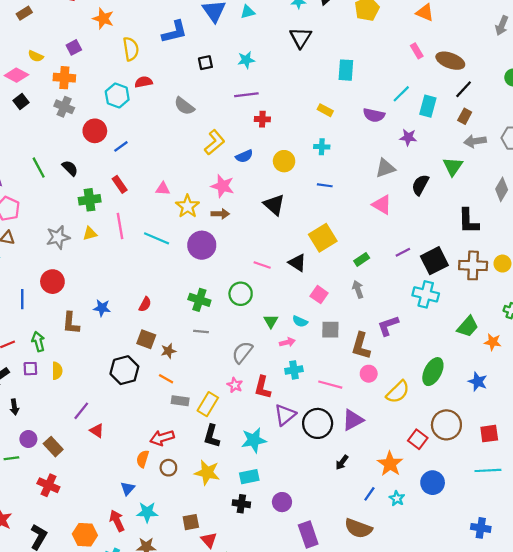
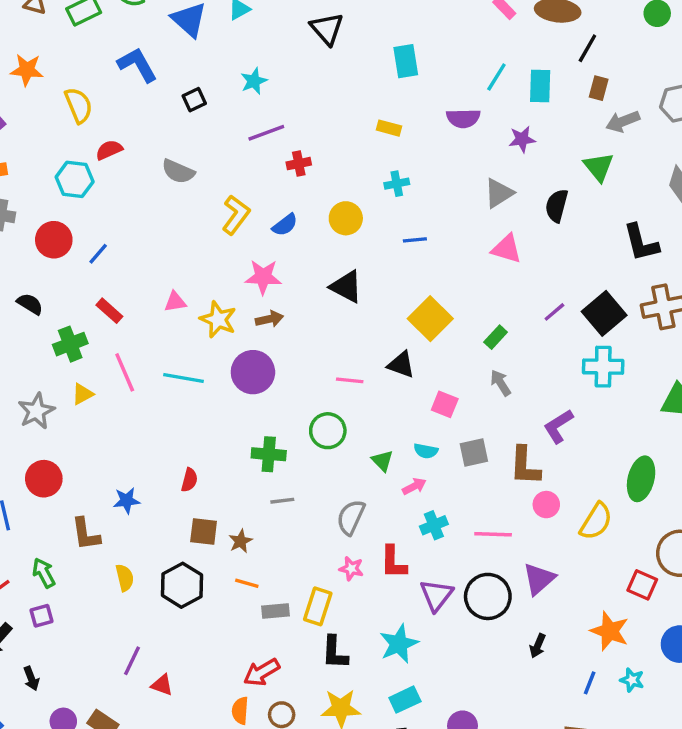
blue L-shape: (174, 32) -> (137, 65), turned -92
yellow semicircle: (57, 371) -> (125, 578), moved

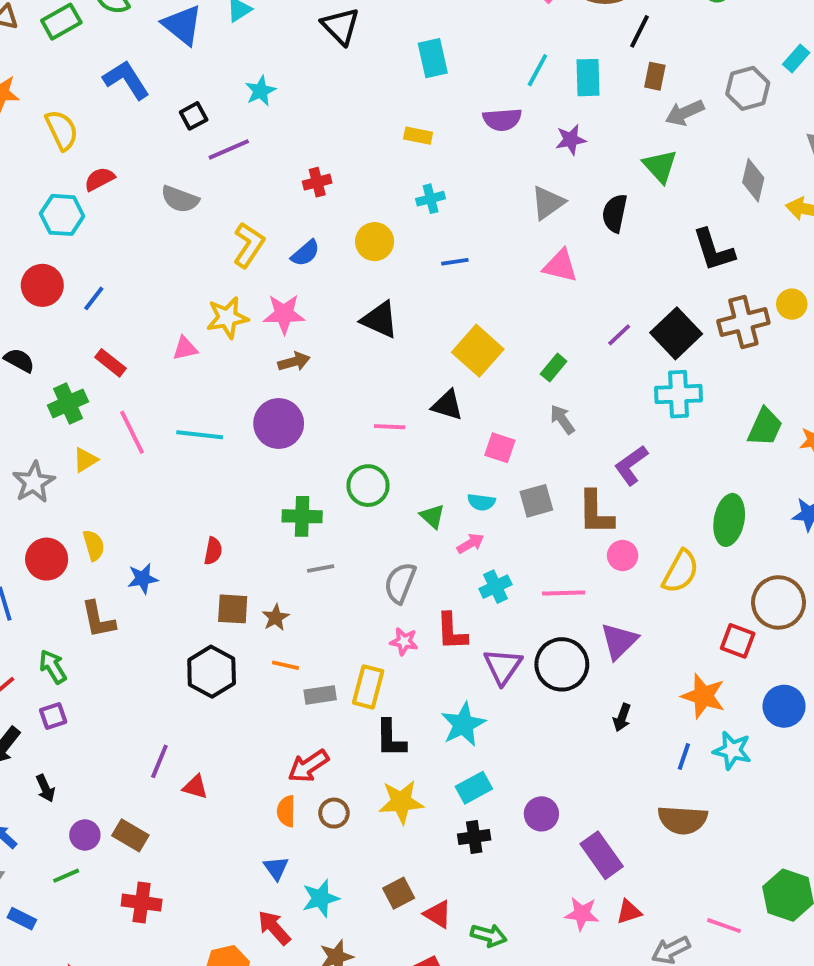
purple line: (266, 133) -> (229, 149), moved
yellow star: (218, 319) -> (227, 318), moved, turned -30
yellow semicircle: (125, 578) -> (94, 545), moved
cyan star: (632, 680) -> (732, 750), size x1.4

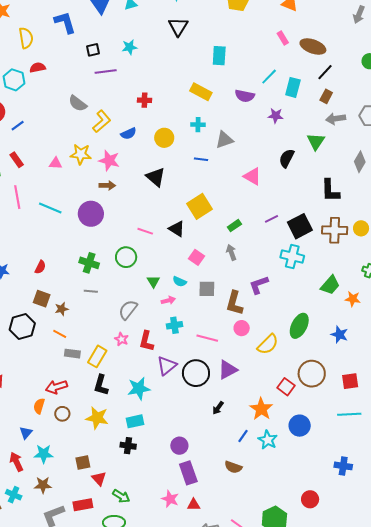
yellow rectangle: (418, 136) -> (201, 92), size x1.5
gray semicircle: (180, 199) -> (78, 103), moved
gray triangle: (548, 203) -> (224, 140), moved
purple circle: (541, 814) -> (179, 446), moved
brown semicircle: (683, 820) -> (233, 467), size x0.7

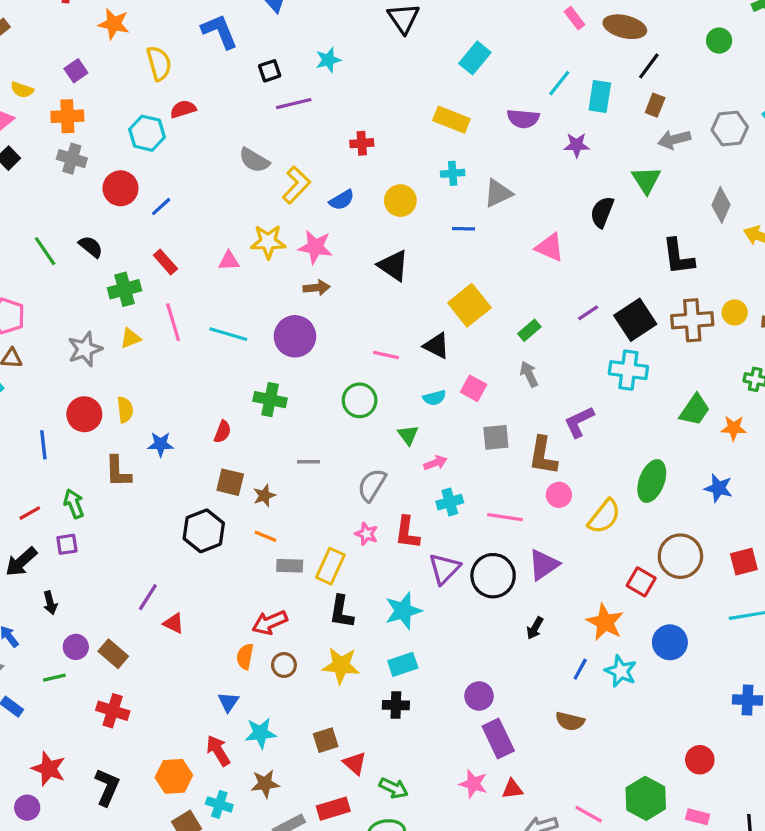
cyan rectangle: (219, 56) -> (475, 58), turned 42
green cross: (89, 263) -> (270, 400), moved
cyan semicircle: (180, 282) -> (434, 398), moved, turned -32

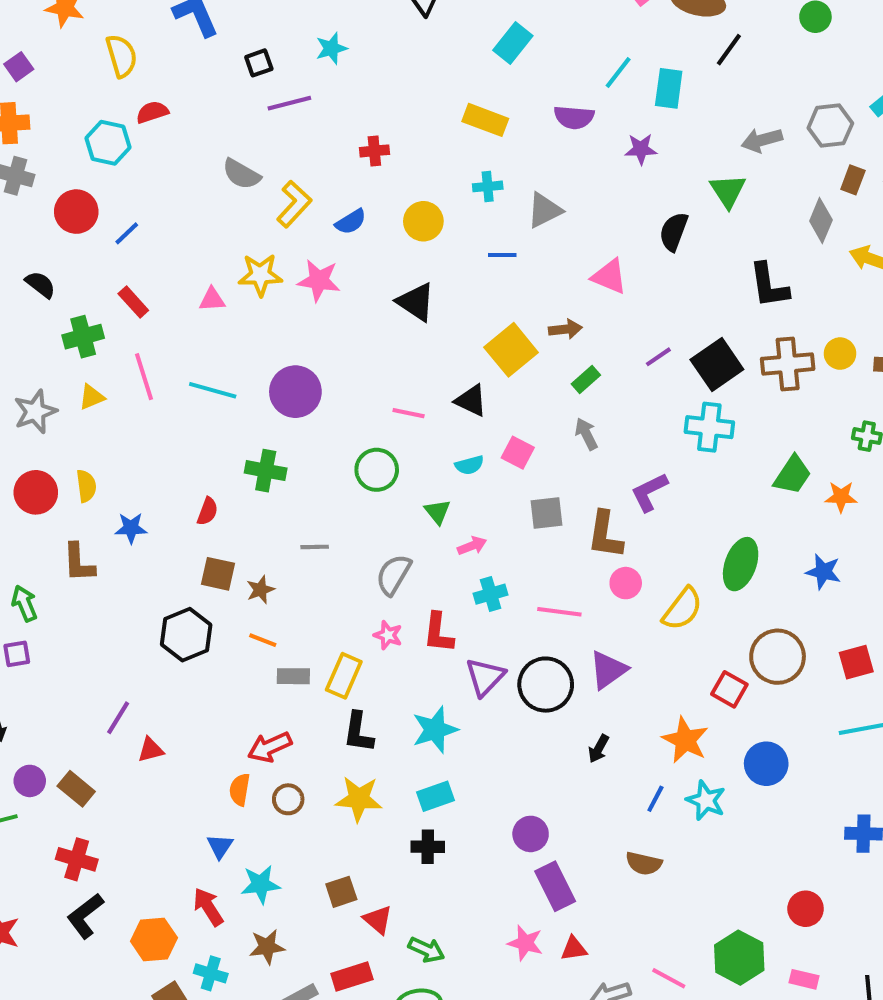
brown rectangle: (655, 105) -> (853, 180), moved
brown arrow: (317, 288) -> (565, 329), moved
red triangle: (174, 623) -> (151, 750), turned -40
black L-shape: (107, 787) -> (85, 916), moved, turned -150

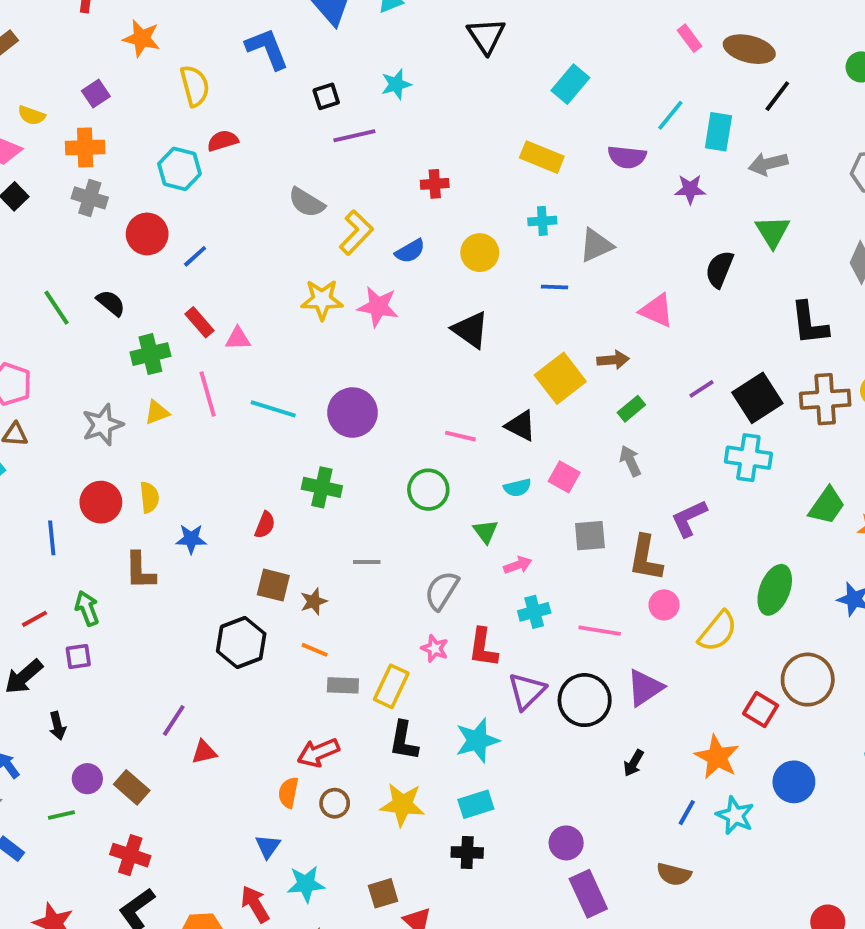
gray arrow: (762, 140) -> (768, 164), moved
pink triangle: (212, 299) -> (238, 338), moved

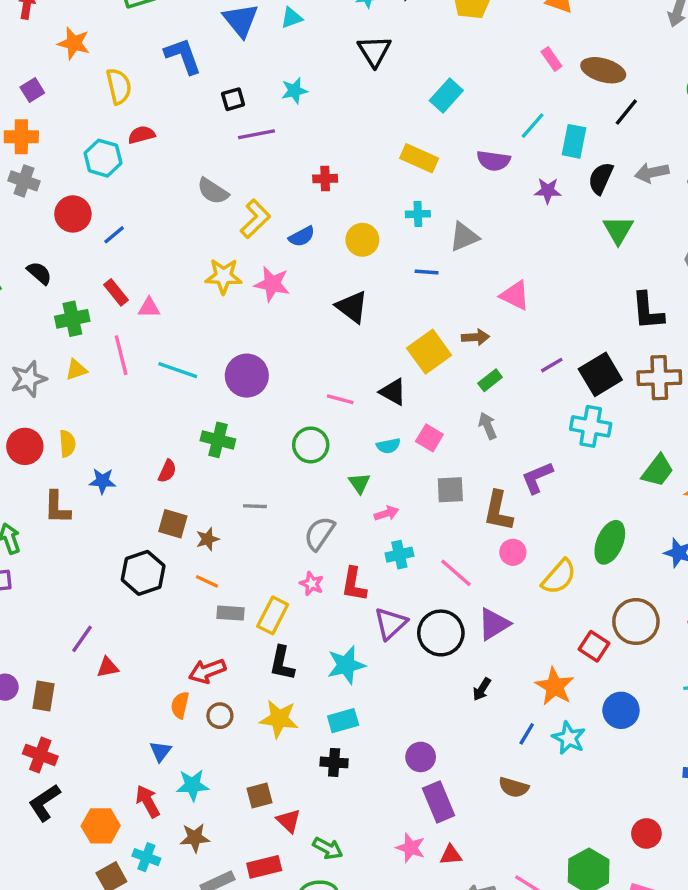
gray arrow: (768, 164) -> (652, 173), moved
black semicircle: (719, 269) -> (601, 178), moved
pink line: (600, 631) -> (456, 573), turned 30
brown rectangle: (132, 787) -> (43, 696), turned 56

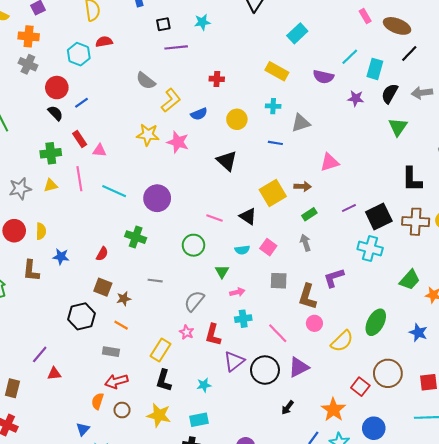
black semicircle: (39, 273) -> (55, 113), moved
pink triangle: (515, 295) -> (330, 162), turned -48
gray rectangle: (231, 613) -> (111, 352), moved
cyan star: (346, 665) -> (204, 385), size x0.6

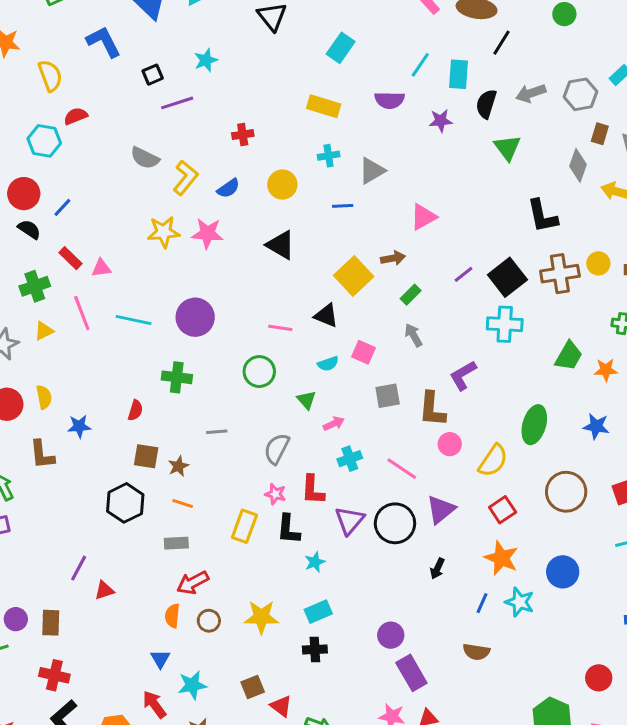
black L-shape: (164, 380) -> (288, 529), moved
red square: (360, 387) -> (503, 510), moved, turned 30

